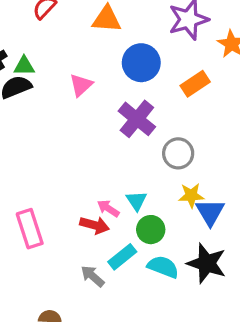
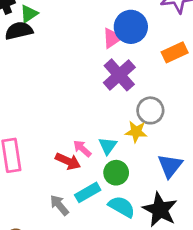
green triangle: (24, 66) -> (29, 14), turned -42
pink triangle: (81, 85) -> (112, 38), moved
yellow star: (191, 195) -> (136, 132), moved

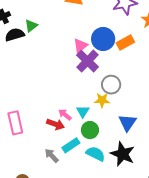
green triangle: (29, 14) -> (31, 26), moved
blue circle: (131, 27) -> (103, 39), moved
pink triangle: (112, 38) -> (80, 45), moved

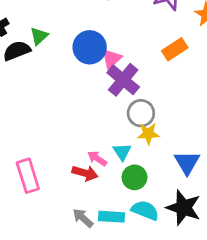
blue circle: (103, 39) -> (90, 47), moved
gray circle: (111, 85) -> (141, 113), moved
cyan rectangle: (71, 145) -> (111, 217), moved, turned 42

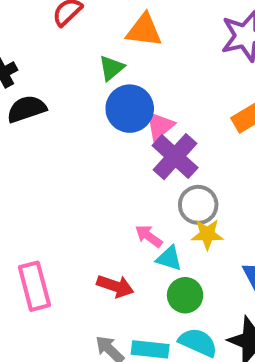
green triangle: (39, 36) -> (111, 68), moved
cyan triangle: (122, 152) -> (169, 258), turned -42
pink arrow: (97, 158) -> (149, 236), moved

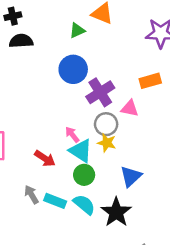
blue circle: (130, 109) -> (73, 69), moved
pink triangle: (160, 126) -> (130, 108), moved, turned 36
cyan triangle: (169, 258) -> (81, 151), size x1.5

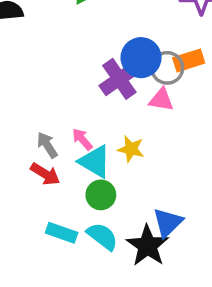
blue circle: (73, 69) -> (141, 58), moved
gray circle: (106, 124) -> (167, 68), moved
blue triangle: (131, 176) -> (168, 222), moved
gray arrow: (31, 195) -> (47, 145), moved

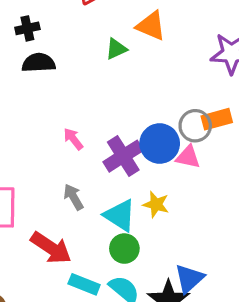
blue circle: (141, 58) -> (160, 144), moved
purple cross: (119, 79) -> (123, 156), moved
pink arrow: (82, 139) -> (73, 139), moved
red arrow: (45, 174) -> (51, 248), moved, size x1.4

